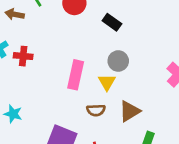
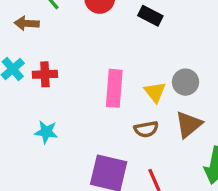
gray circle: (118, 61) -> (185, 82), moved
cyan star: (13, 114) -> (46, 132), moved

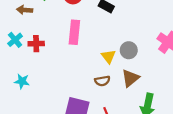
pink rectangle: (114, 88) -> (74, 32), moved
cyan star: (46, 132) -> (22, 81), moved

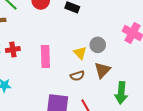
pink rectangle: (74, 32) -> (45, 56), moved

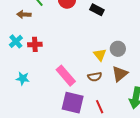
pink rectangle: (45, 56) -> (66, 76), moved, turned -45

